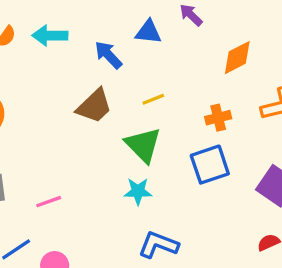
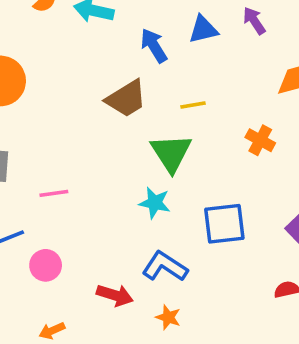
blue triangle: (148, 32) -> (203, 29), turned -32
orange cross: (218, 118) -> (260, 140), turned 30
blue square: (210, 165) -> (224, 224), moved

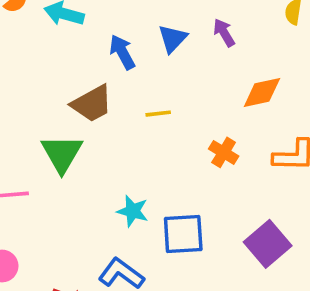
blue triangle: (203, 29) -> (173, 39), turned -36
green triangle: (171, 153) -> (62, 153), moved
cyan star: (155, 203) -> (133, 211), moved

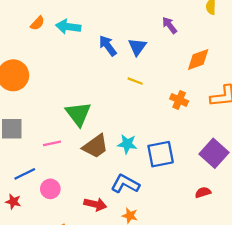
blue triangle: (173, 39) -> (137, 47), moved
brown trapezoid: (92, 104) -> (95, 146), moved
yellow line: (158, 114) -> (135, 81), turned 35

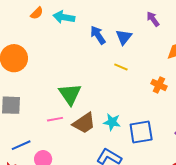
pink line: (52, 143) -> (55, 119), moved

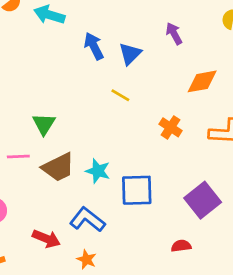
green triangle: (70, 94) -> (44, 124), size x0.7

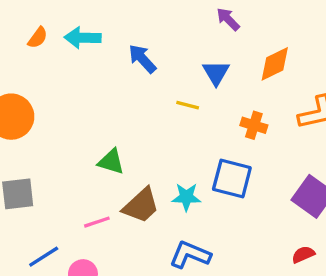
blue triangle: (130, 54) -> (216, 73), moved
green triangle: (44, 124) -> (111, 162), turned -30
pink line: (18, 156) -> (97, 222), moved
blue square: (137, 190) -> (232, 179), moved, turned 32

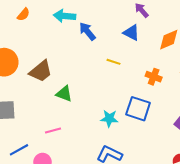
cyan arrow: (83, 38) -> (65, 16), moved
blue triangle: (216, 73) -> (131, 33), moved, turned -36
brown trapezoid: (141, 205) -> (41, 71), moved

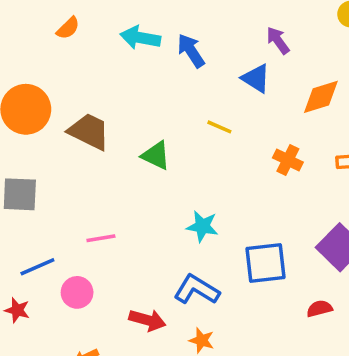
blue arrow: (87, 31) -> (191, 51), moved
brown trapezoid: (41, 71) -> (89, 131), turned -120
green triangle: (64, 94) -> (156, 155), moved
blue square: (138, 109) -> (265, 263), moved, turned -30

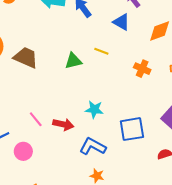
green triangle: (156, 155) -> (73, 61), moved, turned -36
pink line: (101, 238) -> (36, 119), turned 63
red arrow: (147, 320) -> (63, 124), moved

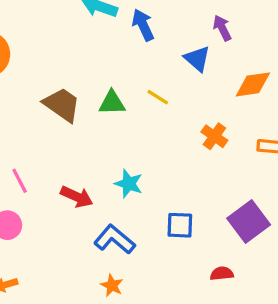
brown trapezoid: (26, 57) -> (62, 105), moved
pink line: (36, 119) -> (20, 181), moved
blue square: (132, 129) -> (180, 225), size x0.7

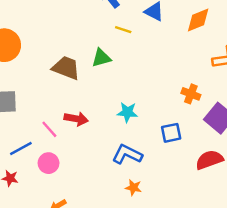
yellow line: (158, 97) -> (123, 30), moved
orange cross: (214, 136) -> (191, 94), moved
red arrow: (77, 197) -> (76, 119), moved
red semicircle: (222, 274) -> (209, 160), size x1.6

